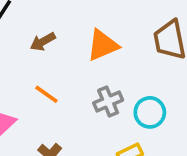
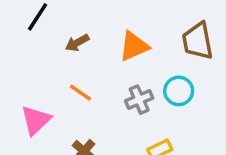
cyan circle: (150, 112) -> (179, 91), moved

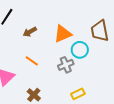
cyan circle: (179, 91) -> (80, 50), moved

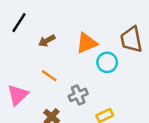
gray cross: (66, 65) -> (78, 95), moved

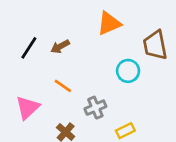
black line: (19, 23) -> (29, 48), moved
orange triangle: (87, 43) -> (109, 23), moved

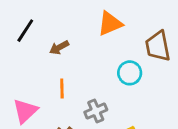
black line: (29, 48) -> (25, 31), moved
orange line: (63, 86) -> (62, 88), turned 54

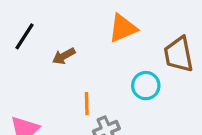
orange line: (62, 88) -> (87, 104), moved

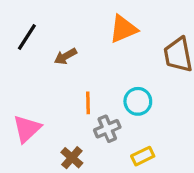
cyan circle: (146, 86) -> (138, 101), moved

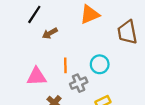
black line: (27, 37) -> (34, 14), moved
pink triangle: (27, 129) -> (37, 76), moved, turned 40

